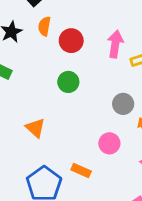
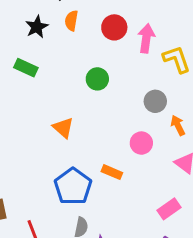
red circle: (71, 41) -> (114, 27), moved

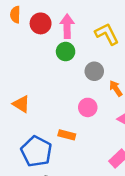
red circle: (114, 27) -> (41, 23), moved
pink arrow: (146, 38) -> (67, 26), moved
green circle: (97, 79) -> (66, 52), moved

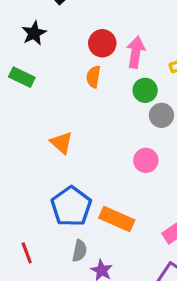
orange semicircle: (15, 15) -> (93, 77), moved
green circle: (66, 52) -> (145, 90), moved
orange rectangle: (67, 135) -> (117, 219), moved, size x1.5

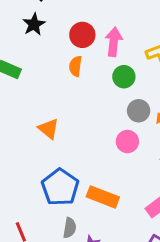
black star: (34, 33) -> (34, 24), moved
gray circle: (161, 115) -> (139, 111), moved

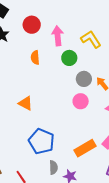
red circle: (82, 35) -> (32, 25), moved
orange rectangle: (103, 197) -> (85, 148), moved, turned -40

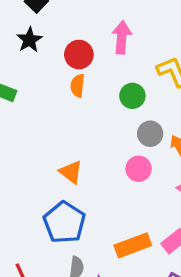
red circle: (32, 25) -> (79, 55), moved
pink arrow: (58, 36) -> (122, 37), moved
orange triangle: (26, 103) -> (71, 172), moved

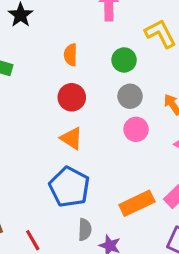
red circle: (79, 55) -> (72, 97), moved
gray circle: (150, 134) -> (130, 96), moved

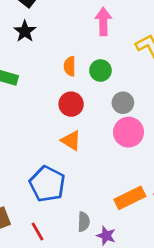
green circle: (124, 60) -> (100, 71), moved
pink circle: (136, 129) -> (128, 132), size x1.4
blue pentagon: (69, 187) -> (47, 184), moved

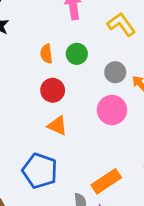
gray circle: (123, 103) -> (115, 72), moved
orange rectangle: (130, 198) -> (106, 181), moved

